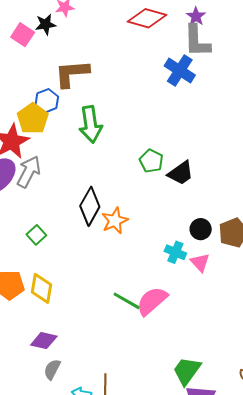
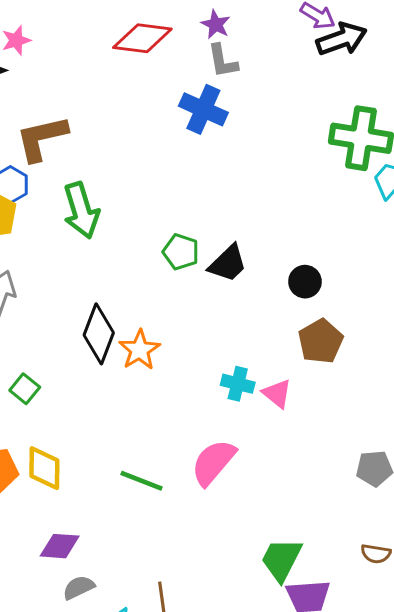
gray L-shape: (197, 41) -> (223, 61), size x0.7
black circle: (201, 229) -> (305, 282), moved
green line: (127, 301) -> (142, 481), moved
gray semicircle: (52, 369) -> (79, 587), turned 45

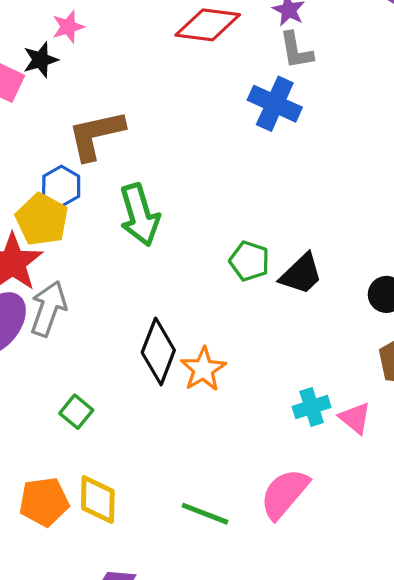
cyan cross: (238, 384) -> (312, 407), turned -32

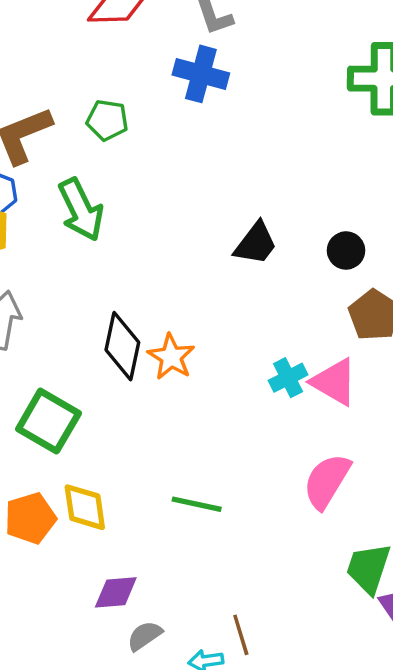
green pentagon: (249, 261) -> (107, 120), moved
green square: (76, 412) -> (48, 421), size x1.8
pink triangle: (355, 418) -> (334, 382), size x1.4
pink semicircle: (284, 494) -> (327, 481), moved

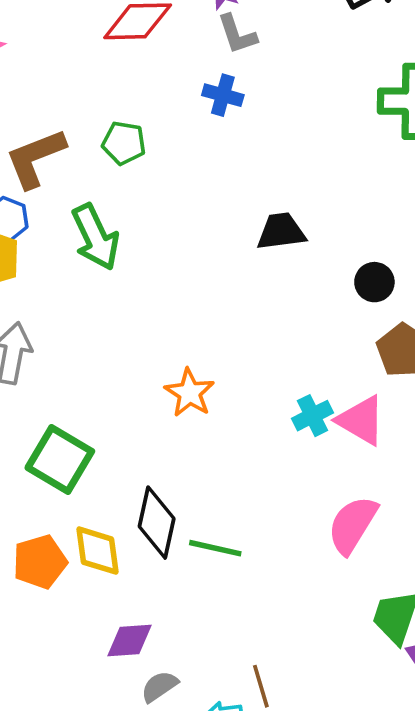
blue cross: (201, 74) -> (223, 95), size x0.7
black trapezoid: (256, 244) -> (281, 231), moved, turned -135
black diamond: (122, 346) -> (157, 523), moved

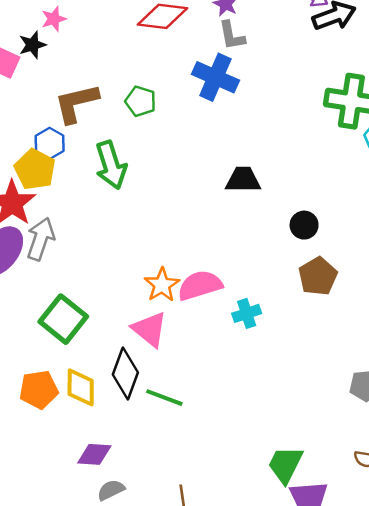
blue cross: (223, 95) -> (215, 77), size x1.6
pink triangle: (361, 420) -> (150, 329), moved
pink semicircle: (352, 525) -> (200, 285), moved, turned 33

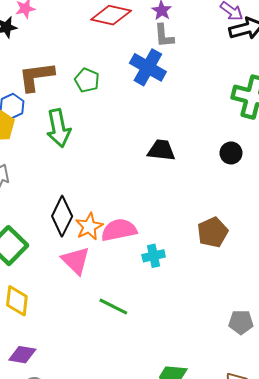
black circle: (304, 225) -> (231, 153), moved
black diamond: (125, 374) -> (62, 216), moved
green line: (164, 398) -> (113, 307), moved

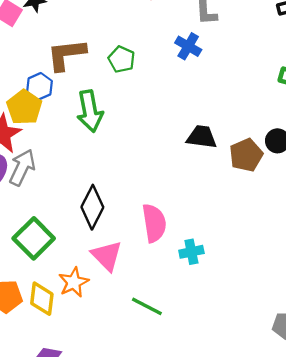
blue cross: (148, 67) -> (188, 46), size x0.7
orange star: (89, 227) -> (74, 282), moved
pink semicircle: (119, 230) -> (154, 223), turned 92
brown pentagon: (213, 232) -> (246, 155), moved

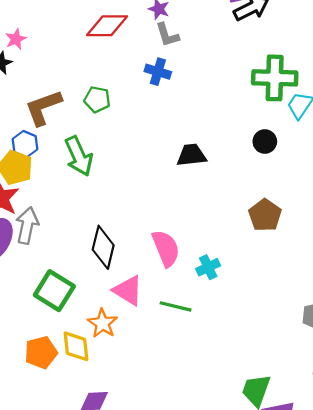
brown pentagon: (246, 155) -> (265, 215), moved
green line: (147, 306) -> (176, 306), moved

